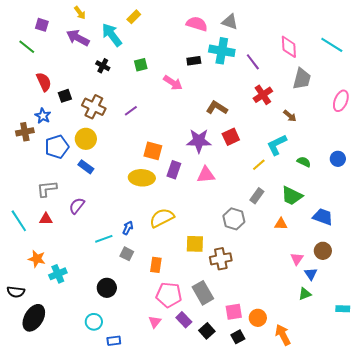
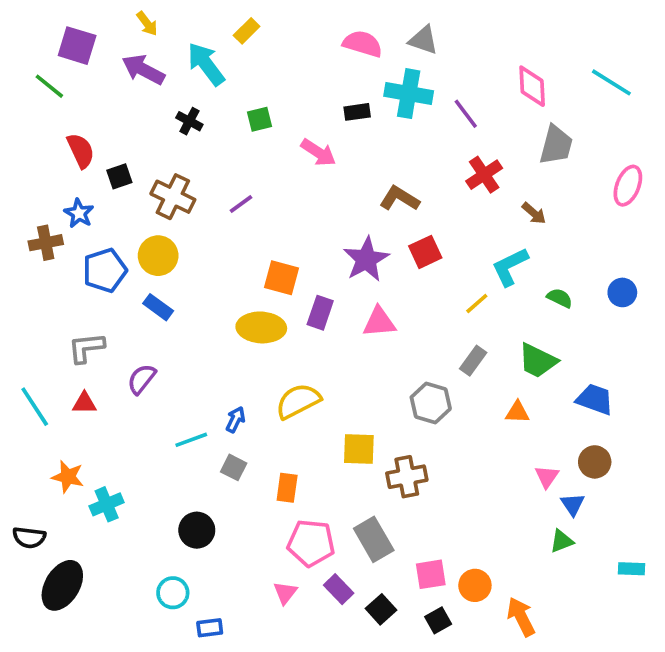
purple square: (42, 25) -> (77, 46), size x1.5
purple star: (199, 141) -> (366, 259), turned -30

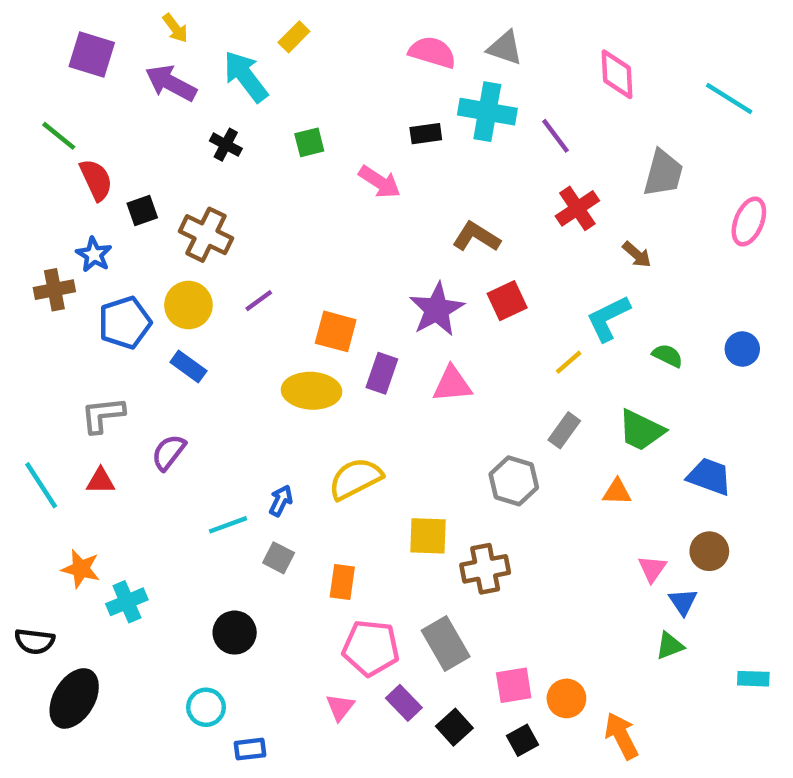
green line: (49, 86) -> (59, 136), moved
pink diamond: (532, 86) -> (617, 74), moved
purple line: (241, 204) -> (259, 301), moved

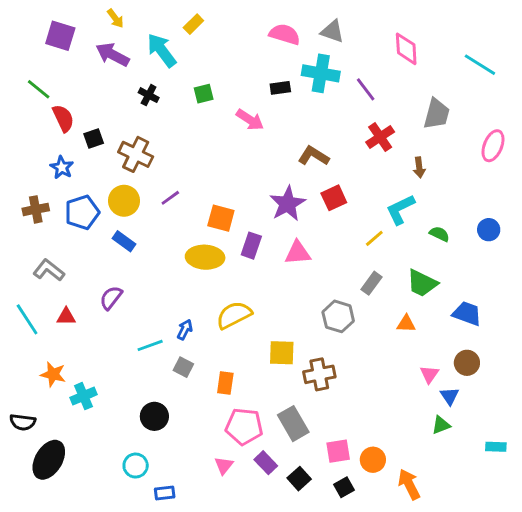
brown arrow: (637, 254) -> (419, 167), turned 42
brown cross: (54, 290) -> (36, 209), moved
gray L-shape: (103, 415) -> (49, 270), moved, turned 44

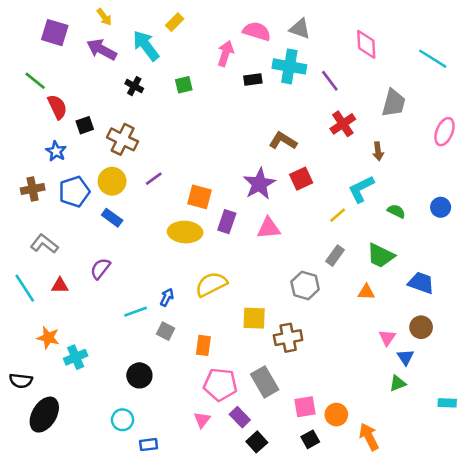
pink arrow: (250, 120) -> (226, 53), moved, turned -105
black square: (299, 479) -> (257, 442), moved

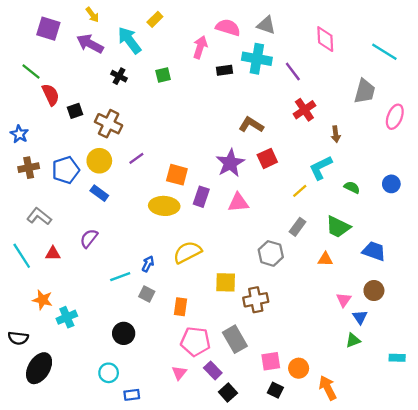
gray trapezoid: (394, 103) -> (365, 91), moved
blue star: (56, 151) -> (19, 134), moved
black square: (310, 439) -> (275, 390), turned -35

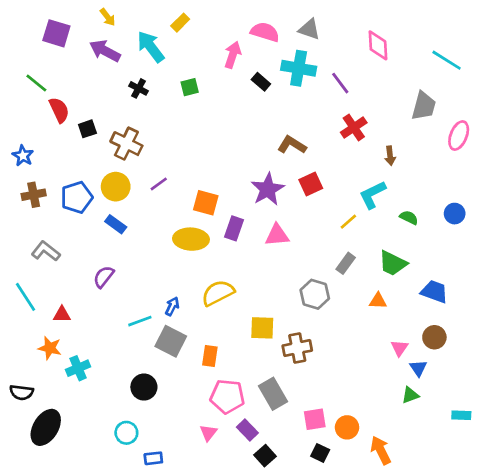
black rectangle: (224, 70) -> (261, 82), turned 49
red triangle: (53, 253) -> (62, 314), moved
gray square: (147, 294) -> (171, 341), size x1.6

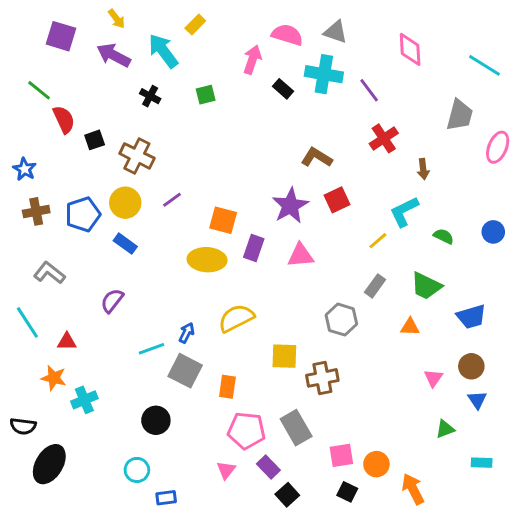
blue trapezoid: (434, 292) -> (471, 317), turned 144
blue triangle: (418, 368) -> (477, 400), moved
cyan rectangle: (461, 415) -> (482, 463), moved

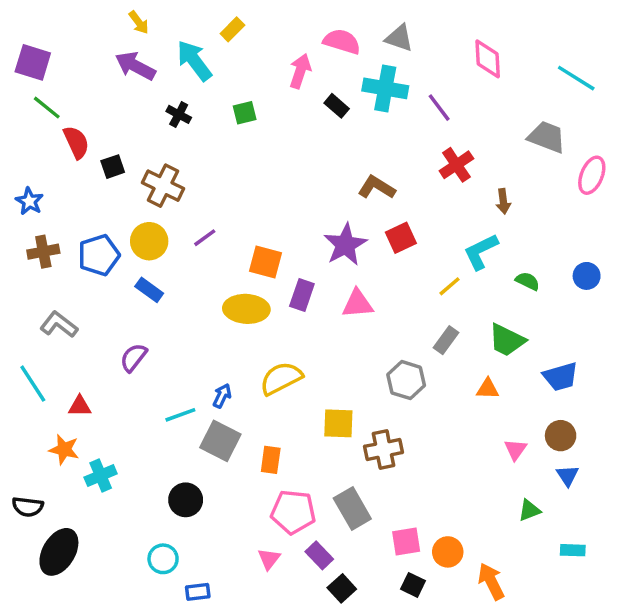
purple square: (61, 36) -> (33, 62), moved
gray trapezoid: (460, 115) -> (547, 137), turned -84

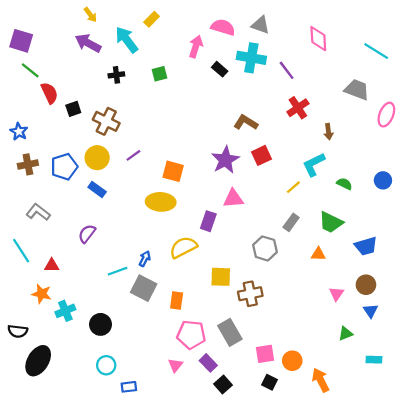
black cross: (179, 114) -> (116, 75), turned -35
purple rectangle: (302, 295) -> (208, 221), moved
black circle: (186, 500) -> (101, 324), moved

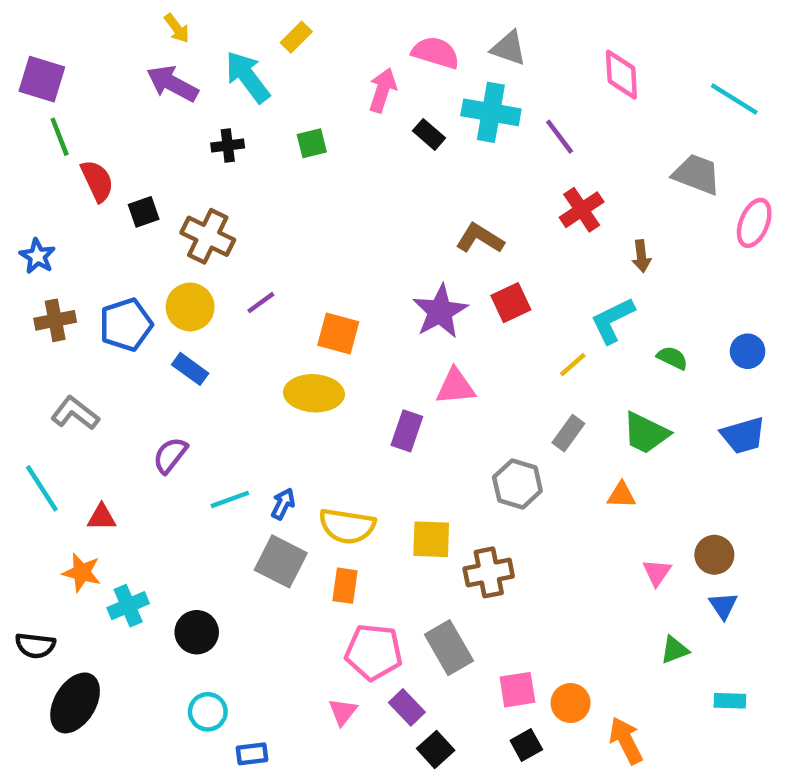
green line: (30, 70) -> (60, 137), turned 30
blue trapezoid: (366, 246) -> (743, 435), moved
yellow semicircle: (183, 247) -> (347, 526), moved, turned -144
cyan line: (118, 271) -> (230, 499), moved
black square: (270, 382) -> (526, 745), turned 35

